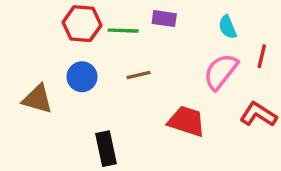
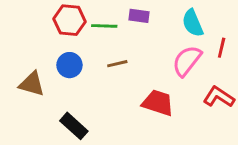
cyan semicircle: (228, 27) -> (193, 23), size x1.4
black rectangle: (106, 149) -> (74, 126), moved, turned -36

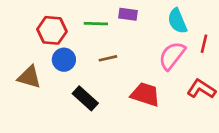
red hexagon: (69, 20) -> (52, 30), moved
black rectangle: (74, 126) -> (85, 98), moved

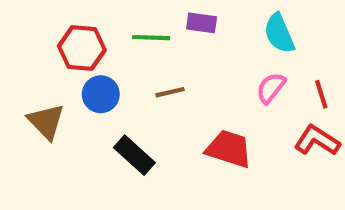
red line: (204, 44) -> (321, 94), moved, turned -30
pink semicircle: (172, 56) -> (271, 88), size x0.7
brown triangle: (29, 77) -> (46, 122), turned 30

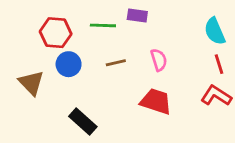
cyan semicircle: (279, 33) -> (215, 31), moved
pink semicircle: (271, 88) -> (159, 60), moved, turned 125
black rectangle: (134, 155) -> (83, 121), moved

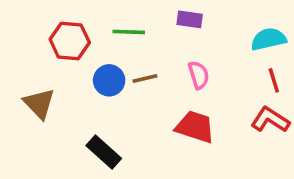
purple rectangle: (137, 15) -> (190, 19), moved
cyan semicircle: (215, 31) -> (268, 39), turned 100
blue circle: (69, 64) -> (109, 80), moved

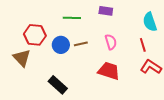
cyan semicircle: (268, 39) -> (150, 22), turned -96
red hexagon: (70, 41) -> (35, 35), moved
red line: (274, 80) -> (143, 45), moved

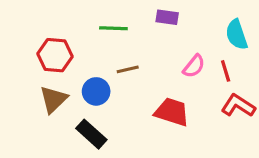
pink semicircle: (111, 42) -> (194, 66), moved, turned 56
blue circle: (61, 45) -> (96, 91), moved
brown triangle: (22, 58) -> (53, 99), moved, turned 30

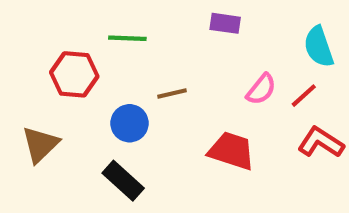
green line: (113, 28) -> (127, 38), moved
red line: (226, 71) -> (304, 96), turned 65
brown triangle: (53, 99) -> (40, 144), moved

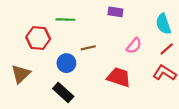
red line: (304, 96) -> (167, 49), moved

